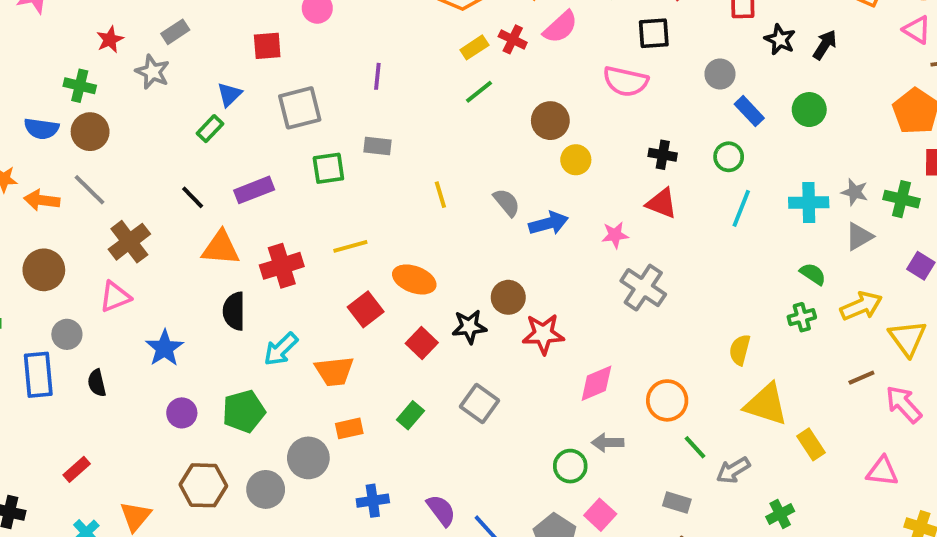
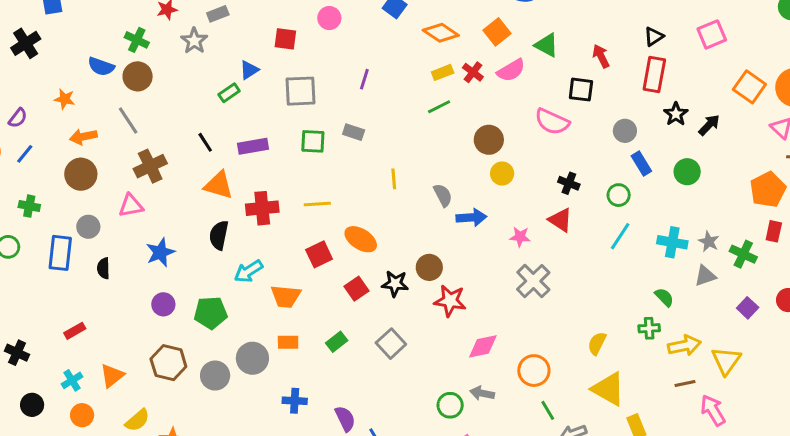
orange arrow: (42, 200) -> (83, 137), moved, turned -30
yellow arrow: (861, 306) -> (684, 346), moved

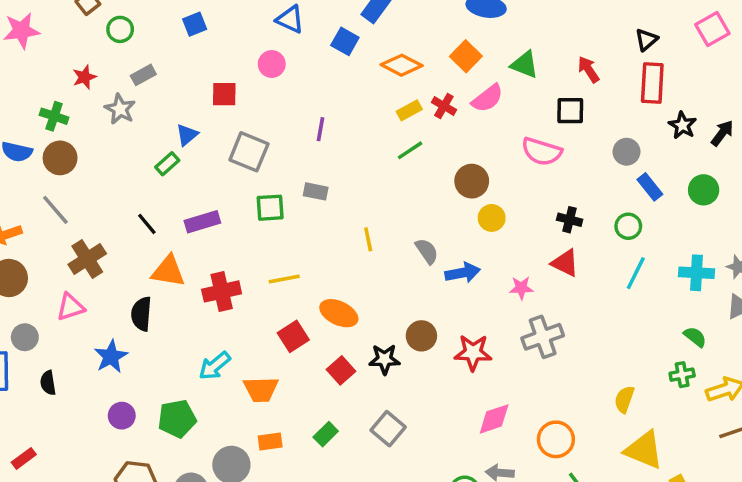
gray square: (300, 91) -> (249, 152), turned 32
black semicircle: (219, 235) -> (141, 314), moved
gray cross: (533, 281) -> (543, 337), turned 32
red star: (450, 301) -> (473, 353), moved

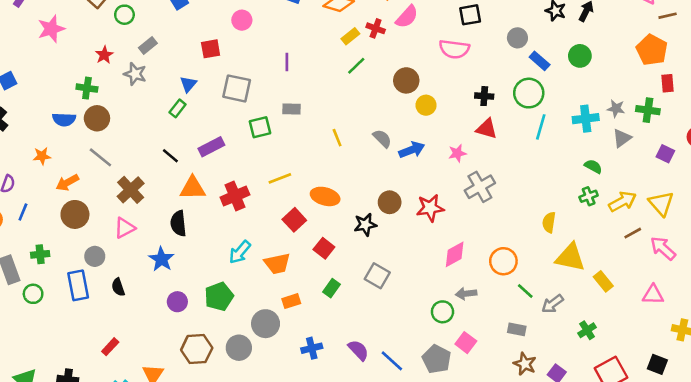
green circle: (628, 226) -> (529, 93), size x1.5
red square: (341, 370) -> (324, 248), moved

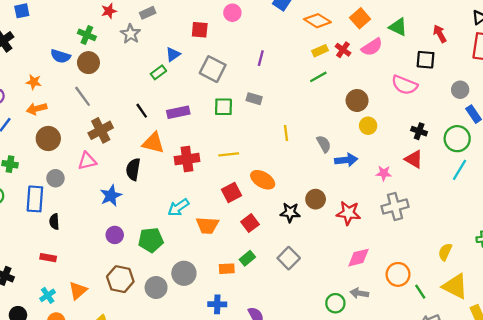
orange arrow: (67, 183) -> (37, 109), moved
black semicircle: (118, 287) -> (54, 222), moved
green line: (525, 291) -> (420, 292), moved
orange rectangle: (291, 301) -> (227, 269), moved
red rectangle: (110, 347) -> (48, 258), turned 42

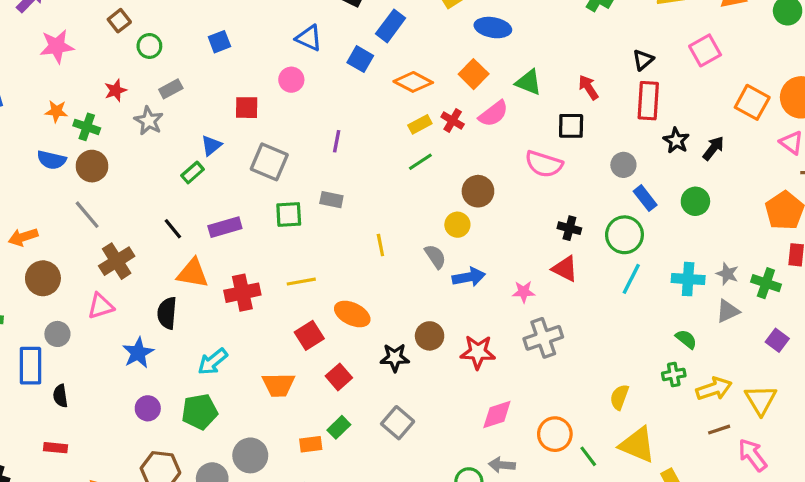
orange star: (34, 82) -> (56, 111), moved
yellow circle: (368, 126) -> (457, 225), moved
cyan arrow: (178, 207) -> (213, 362), moved

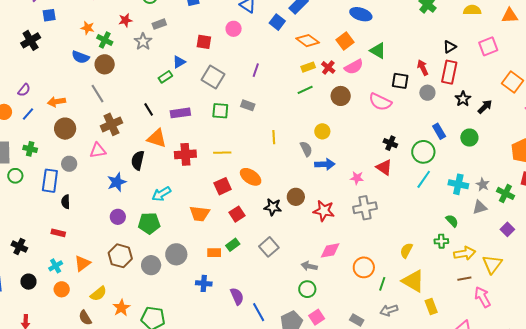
red arrow: (588, 87) -> (423, 68), moved
gray circle: (623, 165) -> (427, 93), moved
brown circle: (478, 191) -> (341, 96), moved
green line: (588, 456) -> (382, 284), turned 48
gray arrow: (502, 465) -> (309, 266), moved

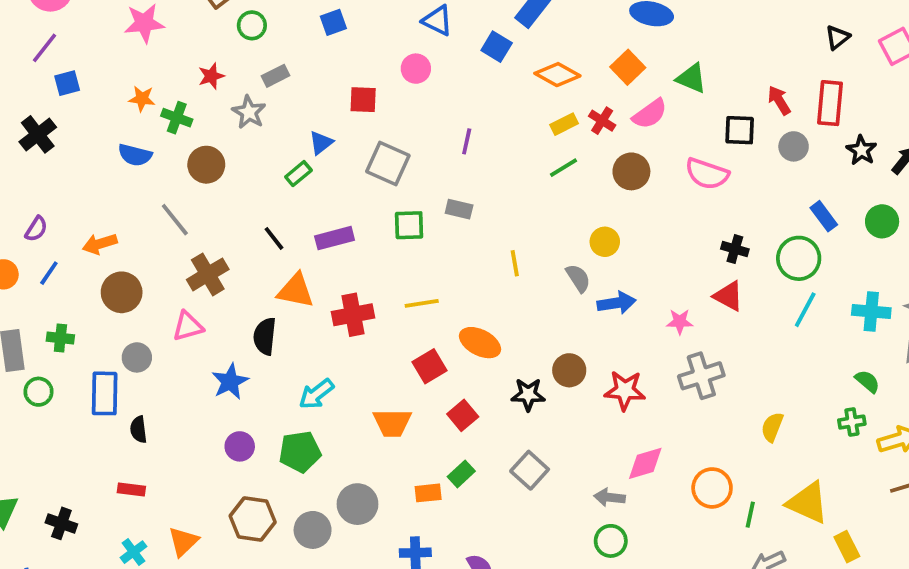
black triangle: (450, 47) -> (837, 37), moved
brown circle: (105, 64) -> (206, 165), moved
yellow semicircle: (406, 250) -> (772, 427), moved

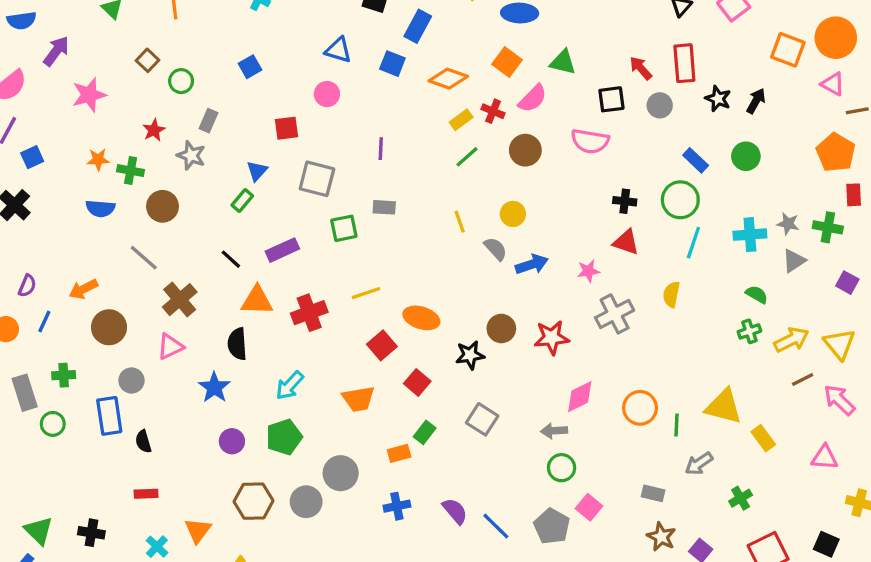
gray rectangle: (276, 76) -> (209, 121), turned -30
yellow line: (515, 263) -> (460, 222), moved
yellow semicircle: (772, 427) -> (671, 294), moved

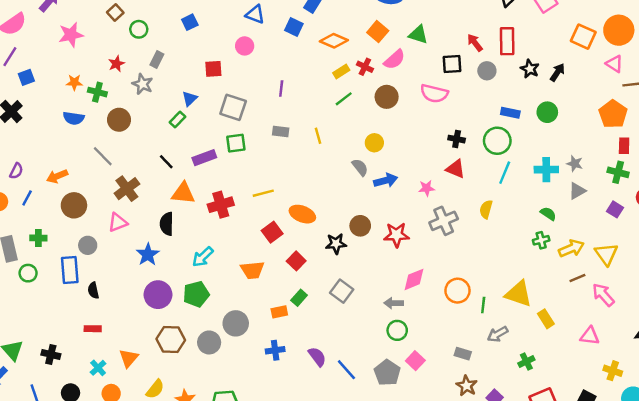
blue rectangle: (696, 160) -> (510, 113), turned -36
yellow line: (460, 222) -> (318, 136), moved
green cross: (828, 227) -> (618, 172), moved
green square: (344, 228) -> (236, 143), moved
purple circle: (232, 441) -> (158, 295), size x1.5

